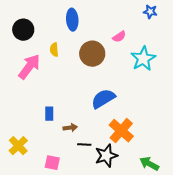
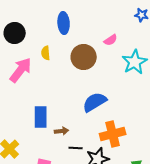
blue rectangle: (49, 114) -> (41, 117), size x1.5
orange cross: (121, 131) -> (113, 134), turned 35

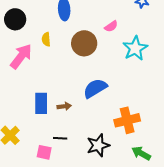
brown arrow: (62, 131) -> (64, 106), moved
orange cross: (113, 134) -> (127, 120), moved
black line: (76, 148) -> (60, 138), moved

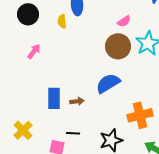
yellow semicircle: (46, 39) -> (62, 21), moved
brown circle: (84, 43) -> (118, 46), moved
pink arrow: (21, 56) -> (34, 51), size x0.6

